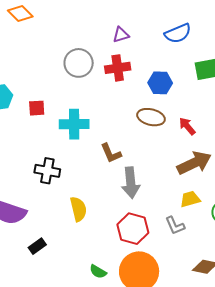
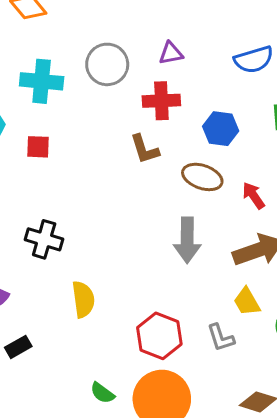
gray circle: (79, 63) -> (107, 64), moved
cyan cross: (74, 124) -> (42, 81), moved
brown L-shape: (111, 153) -> (145, 149), moved
gray arrow: (131, 183) -> (187, 240), moved
yellow trapezoid: (190, 199) -> (247, 302), turned -110

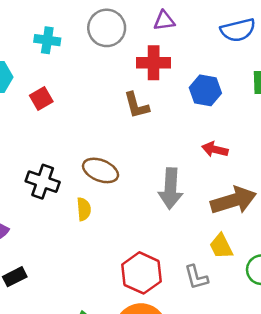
cyan cross: (42, 81) -> (47, 40), size x0.7
red square: (38, 147) -> (41, 99), turned -35
brown ellipse: (202, 177) -> (101, 170), moved
red arrow: (254, 196) -> (215, 149), moved, turned -45
yellow semicircle: (83, 299) -> (84, 209), moved, size x0.7

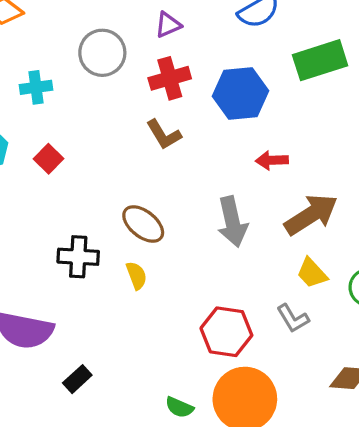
blue hexagon: (205, 90) -> (240, 94), size x1.4
brown ellipse: (101, 170) -> (143, 224), turned 32

